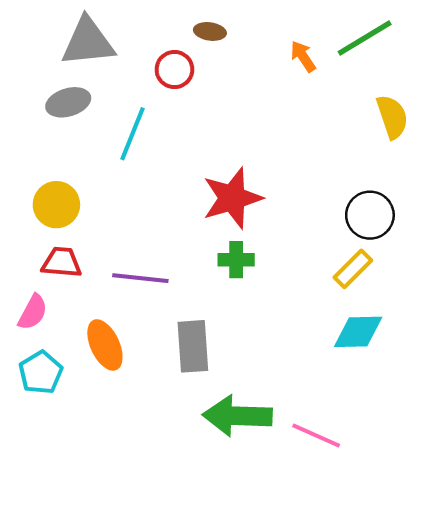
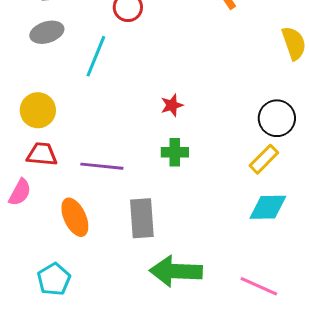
red star: (232, 198) -> (172, 105), size x0.5
cyan pentagon: (41, 373) -> (54, 279), moved
pink line: (316, 436) -> (259, 286), moved

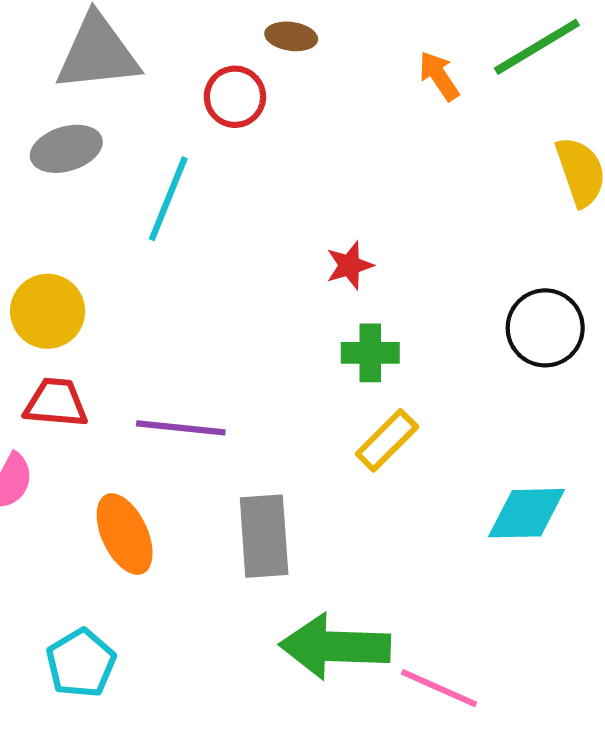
red star: (172, 105) -> (349, 265), moved
green cross: (175, 152) -> (370, 353), moved
yellow rectangle: (264, 159) -> (387, 440), moved
pink line: (259, 286) -> (439, 688), moved

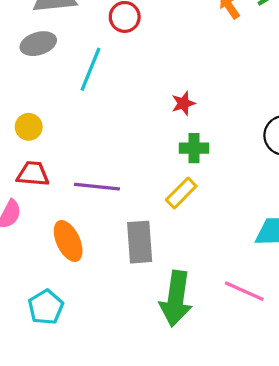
yellow circle: (48, 311) -> (29, 127), size x0.7
yellow rectangle: (387, 440) -> (181, 193), moved
green arrow: (335, 646) -> (176, 299), turned -84
pink line: (439, 688) -> (244, 291), moved

